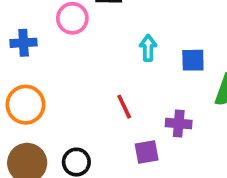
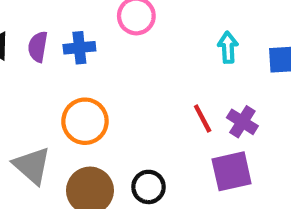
purple cross: (179, 124) -> (242, 122), moved, turned 30
purple square: (147, 152) -> (232, 171), size x1.4

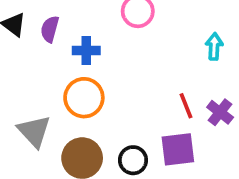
blue cross: (79, 48) -> (86, 51), moved
purple square: (232, 171) -> (178, 149), moved

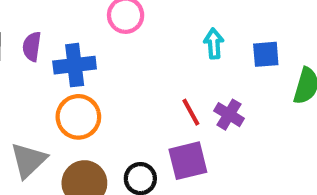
blue cross: (86, 51) -> (75, 65), size x1.4
gray triangle: (34, 131) -> (28, 160), turned 36

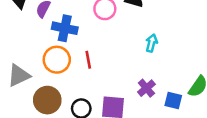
blue square: (266, 54) -> (173, 101), moved
red line: (191, 112) -> (88, 60), moved

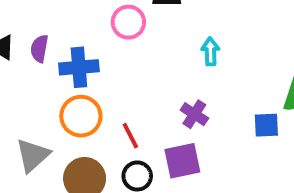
red line: (88, 60) -> (130, 136), moved
purple cross: (146, 88) -> (194, 114), moved

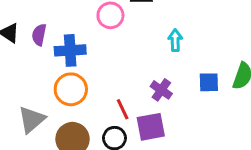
blue square: (266, 125) -> (209, 82), moved
red line: (130, 136) -> (123, 109), moved

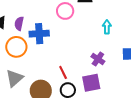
orange circle: (71, 89) -> (16, 47), moved
red line: (123, 109) -> (63, 72), moved

